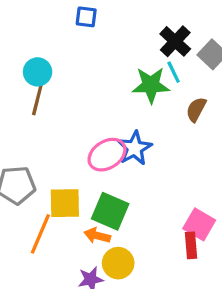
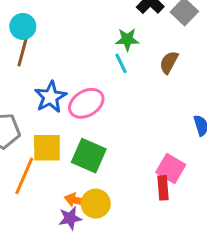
cyan line: (174, 72) -> (121, 63), moved
green star: (151, 85) -> (127, 40), size x0.7
blue star: (135, 148) -> (50, 97), moved
orange arrow: (97, 236) -> (76, 200), moved

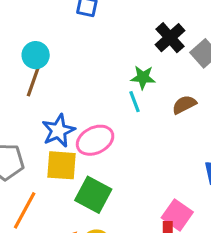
brown semicircle: (169, 62) -> (184, 105), turned 30
yellow square: (47, 148) -> (62, 165), moved

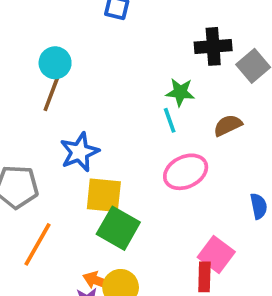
black cross: (170, 38) -> (213, 46), turned 36
pink ellipse: (95, 140) -> (186, 172), moved
yellow square: (62, 165) -> (104, 195), moved

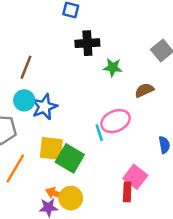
black cross: (213, 46) -> (87, 43), moved
cyan circle: (55, 63) -> (24, 100), moved
cyan line: (170, 120) -> (99, 133), moved
yellow square: (104, 195) -> (51, 148), moved

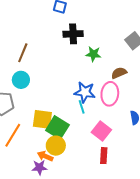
blue star: (44, 107) -> (85, 92), moved, turned 30
pink ellipse: (115, 121) -> (110, 94), moved, turned -60
pink square: (135, 177) -> (101, 131), moved
yellow circle: (71, 198) -> (56, 146), moved

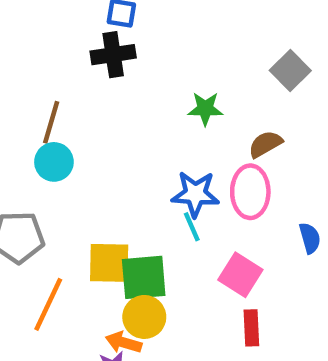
black cross: (73, 34) -> (113, 55), moved
cyan circle: (21, 80) -> (54, 162), moved
green square: (57, 128) -> (144, 277), turned -30

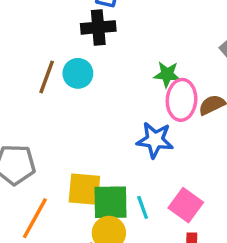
cyan circle: (54, 162) -> (78, 73), moved
pink ellipse: (250, 192) -> (182, 100), moved
cyan line: (192, 227) -> (143, 207), moved

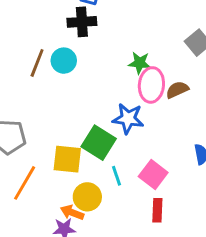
green square: (110, 202) -> (99, 143), moved, turned 32

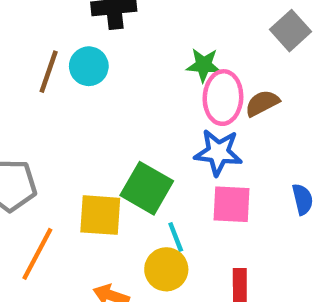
blue star: (128, 119) -> (218, 152), moved
pink square: (153, 175) -> (231, 204), moved, turned -32
yellow circle: (87, 197) -> (166, 269), moved

